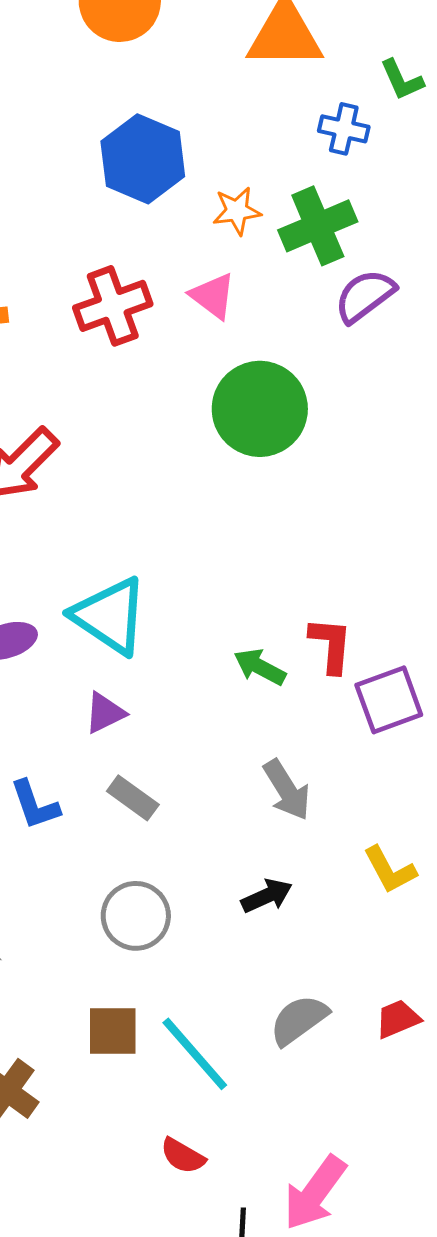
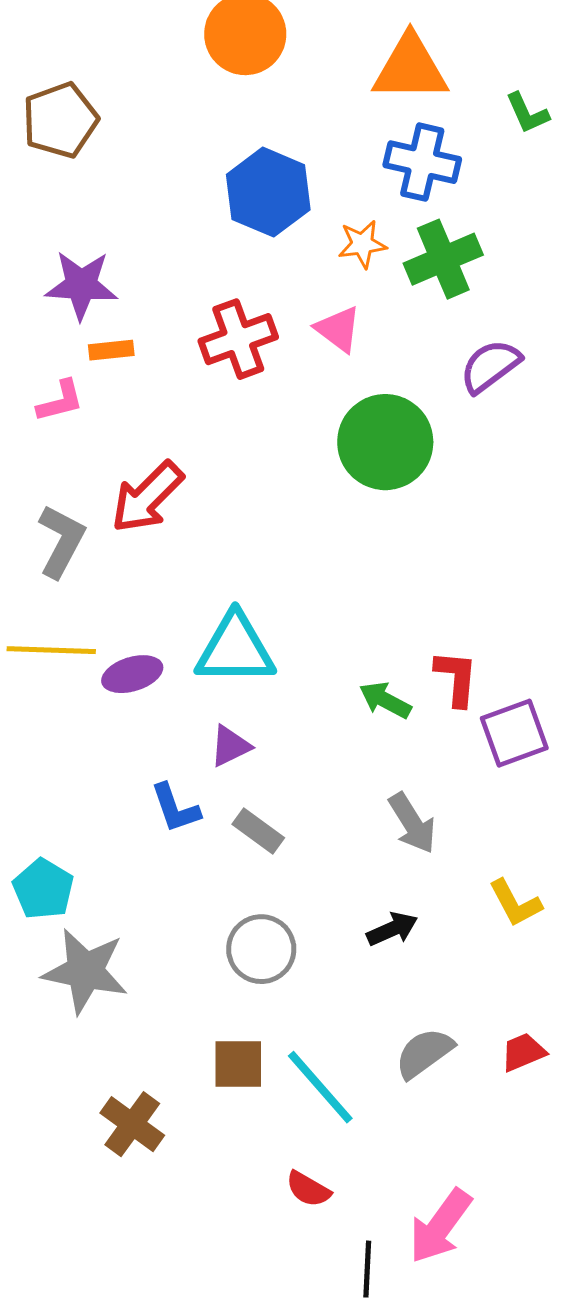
blue cross: (344, 129) -> (422, 162), moved, size x1.5
purple semicircle: (365, 296) -> (490, 366), moved
cyan triangle: (110, 616) -> (235, 649), turned -34
blue L-shape: (35, 805) -> (175, 808), moved

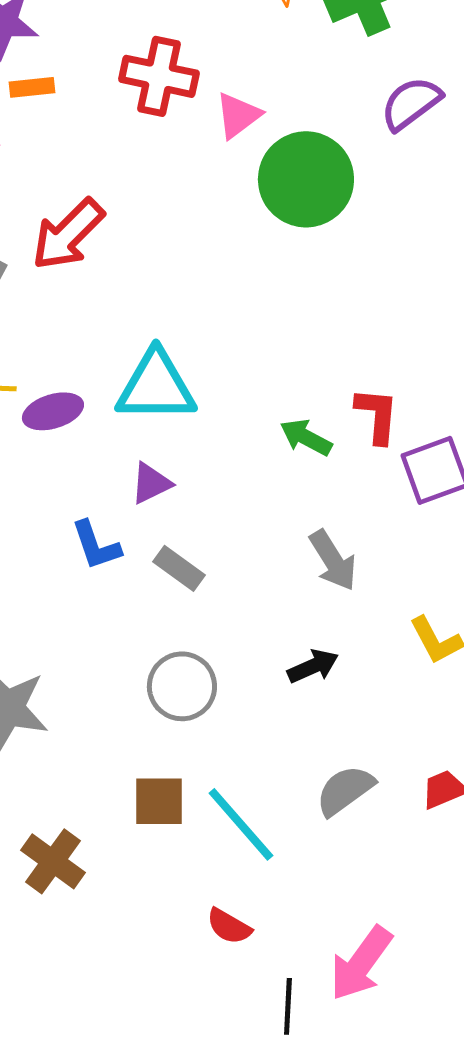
pink triangle: (338, 329) -> (238, 115), moved, turned 46
red cross: (238, 339) -> (159, 76), turned 32

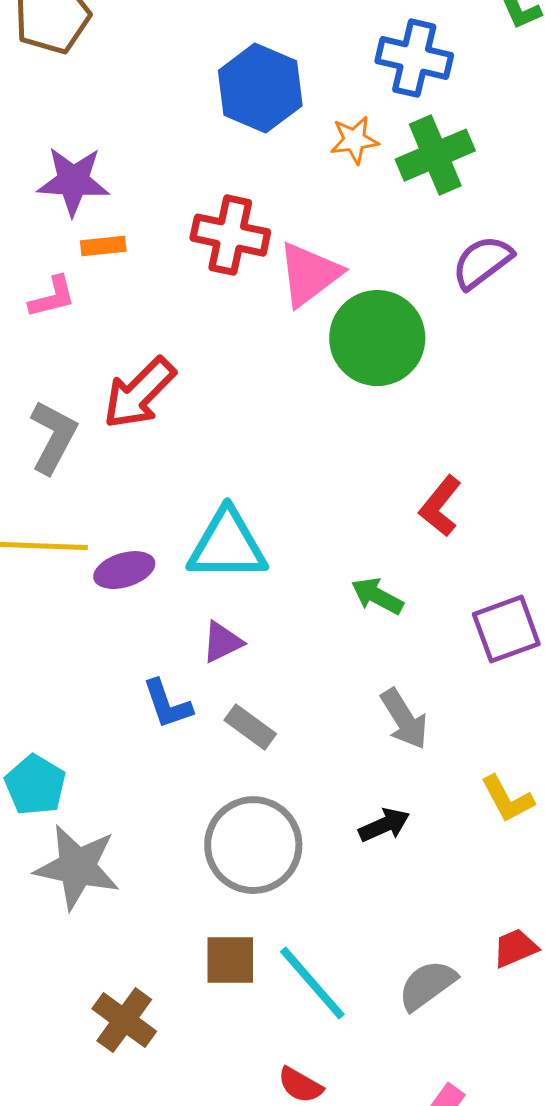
pink triangle: (238, 115) -> (309, 274), size x1.4
red L-shape: (377, 415) -> (440, 506), moved, turned -146
gray circle: (182, 686) -> (253, 845), size x1.4
gray semicircle: (345, 790) -> (427, 985), moved

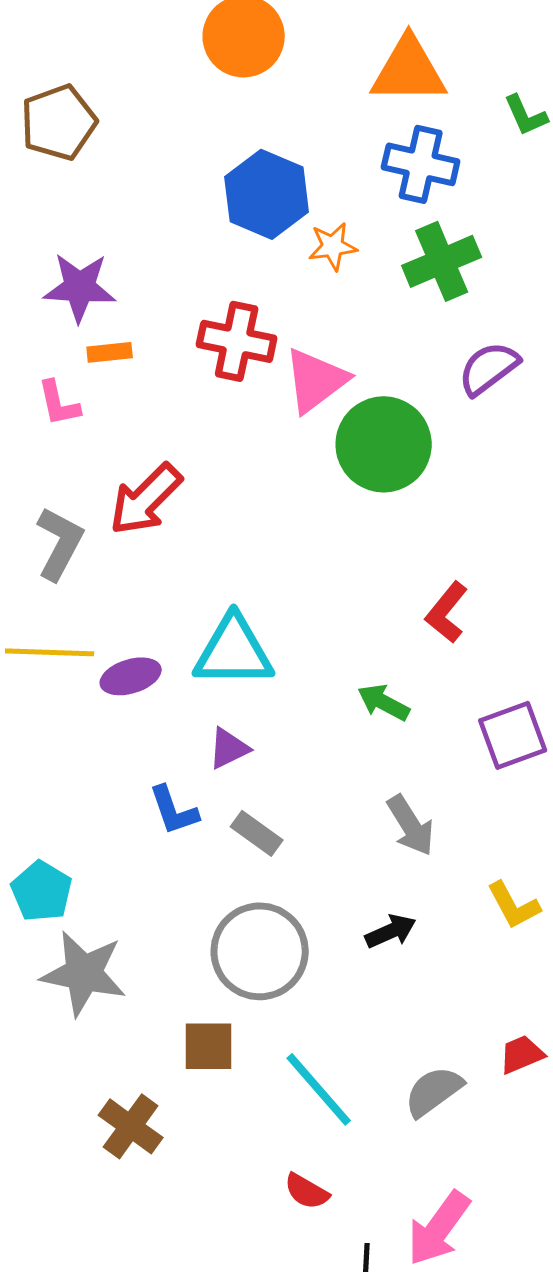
orange star: (354, 140) -> (333, 246), moved
pink L-shape: (52, 297) -> (59, 403), turned 92
brown square: (230, 960) -> (209, 1046), moved

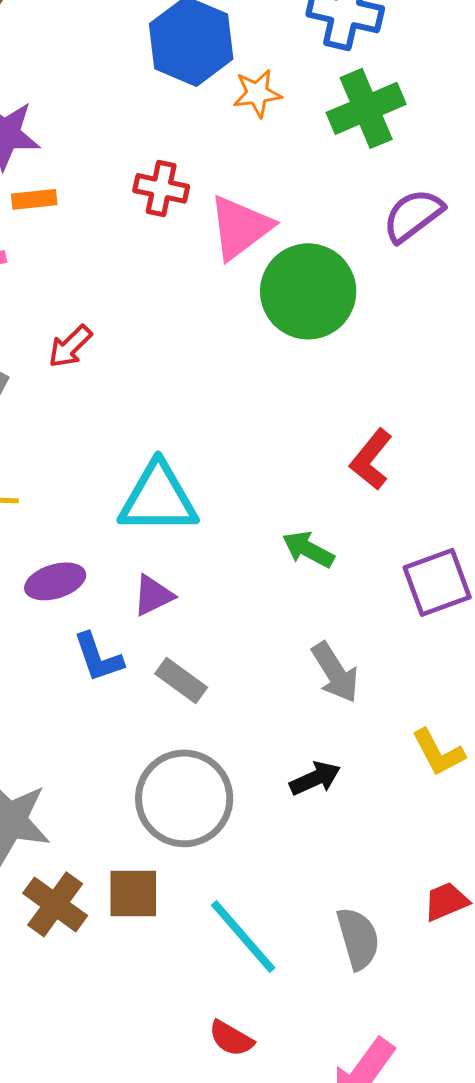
red cross: (237, 341) -> (161, 188), size x0.7
red arrow: (146, 499) -> (70, 346), size x0.6
purple ellipse: (131, 676) -> (55, 581), moved
gray semicircle: (434, 1091) -> (358, 938), turned 110
brown cross: (131, 1126) -> (55, 904), moved

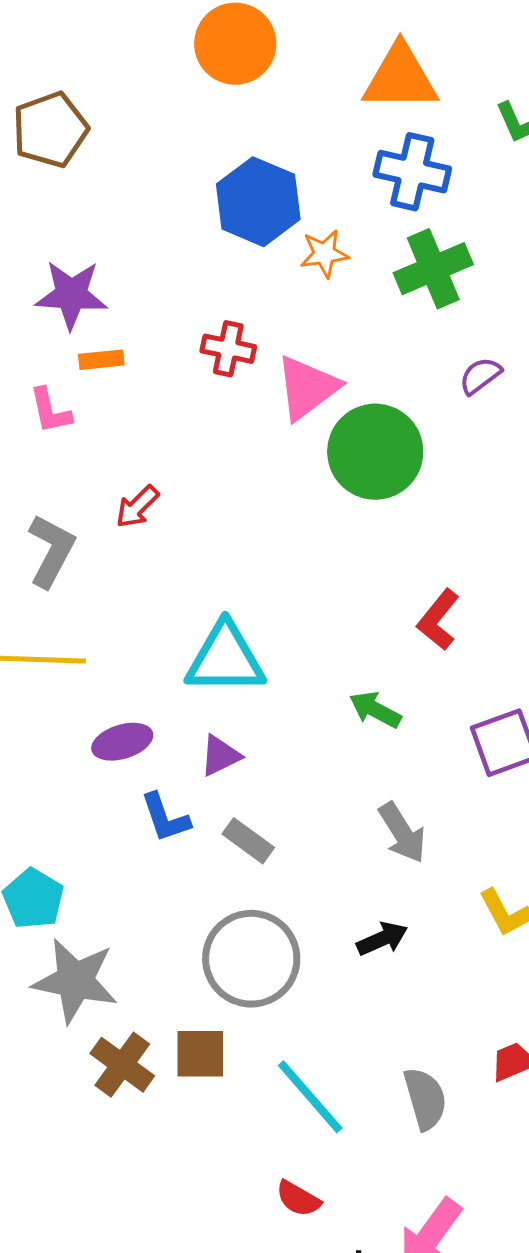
purple semicircle: (413, 215) -> (480, 376), size x0.7

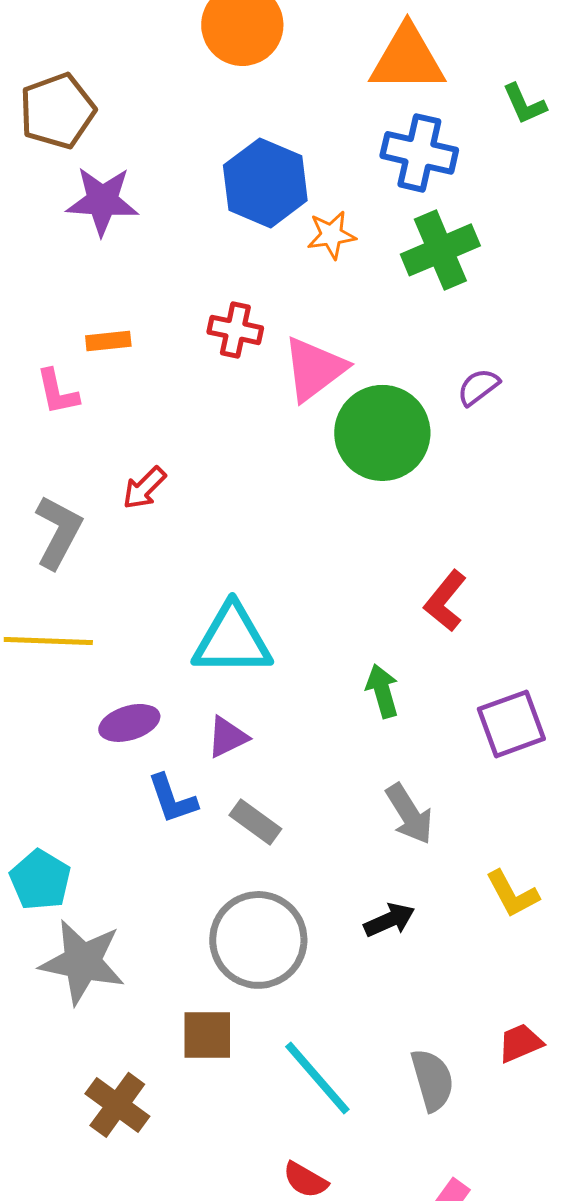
purple star: (71, 295) -> (102, 201), moved
purple semicircle: (480, 376) -> (478, 387), moved
green arrow: (375, 710) -> (382, 691), turned 46
brown cross: (122, 1065) -> (117, 1105), moved

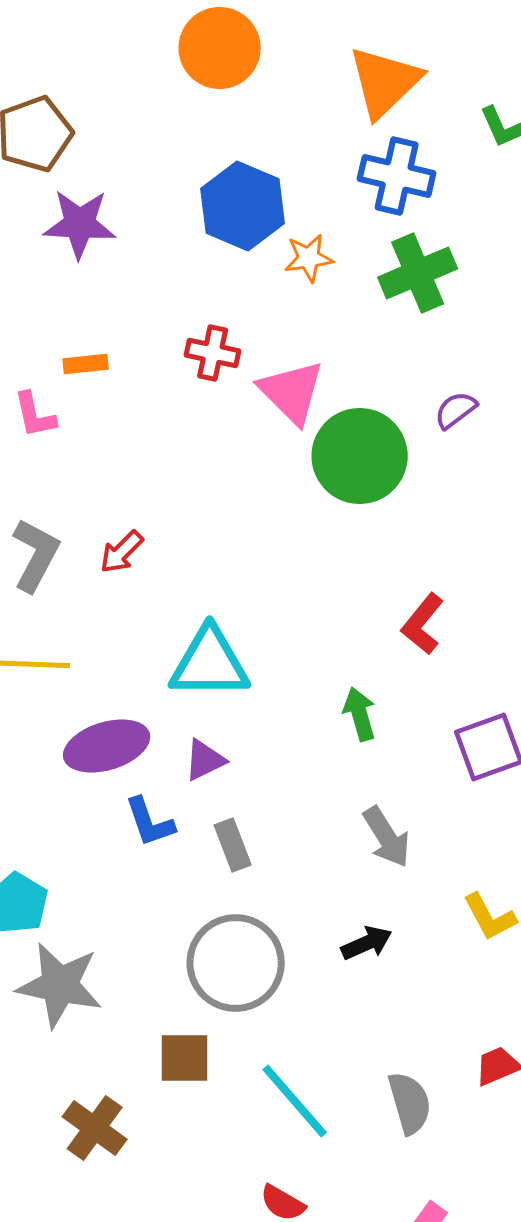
orange triangle: (407, 59) -> (385, 82), turned -44
pink triangle: (314, 369) -> (292, 392), turned -38
red arrow: (144, 488) -> (122, 552), moved
purple ellipse: (129, 723) -> (107, 746), size x1.4
gray rectangle: (255, 822) -> (233, 845), turned 33

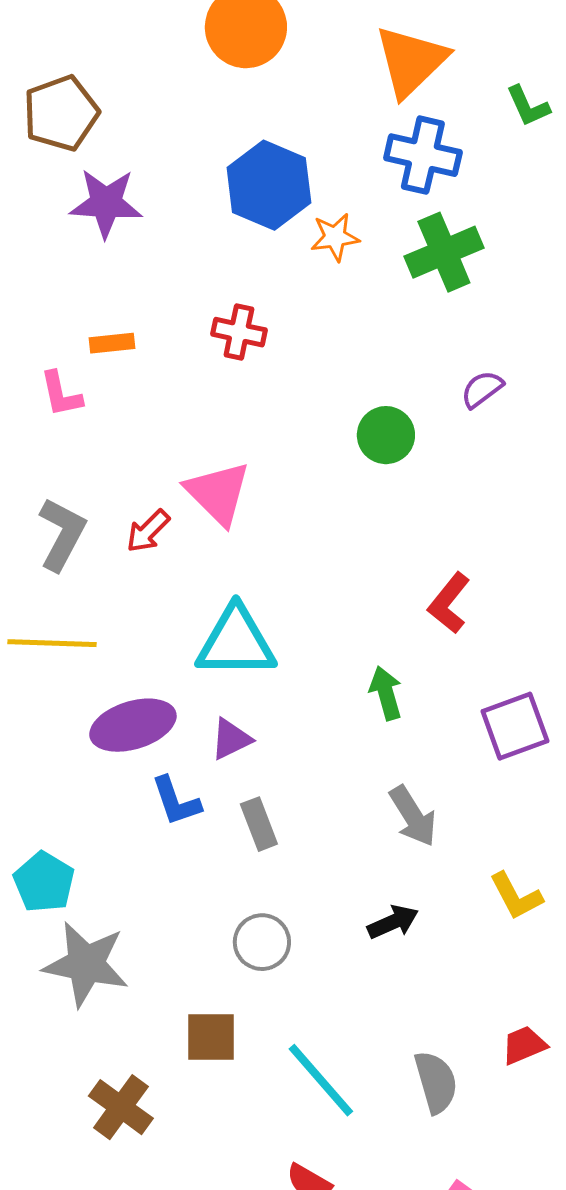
pink triangle: (292, 392) -> (218, 493), moved
green circle: (360, 456) -> (386, 435), size x0.6
gray circle: (236, 963) -> (262, 942), size x0.6

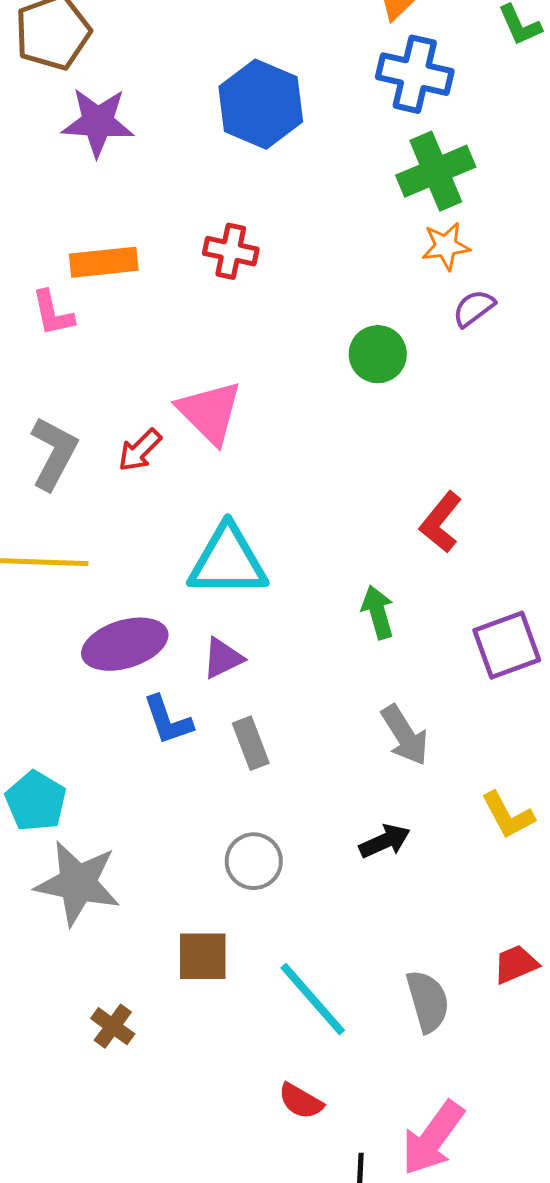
orange star: (335, 237) -> (446, 246), moved
orange rectangle: (112, 343) -> (104, 262), size x1.5
brown cross: (121, 1107) -> (113, 1026), size x0.7

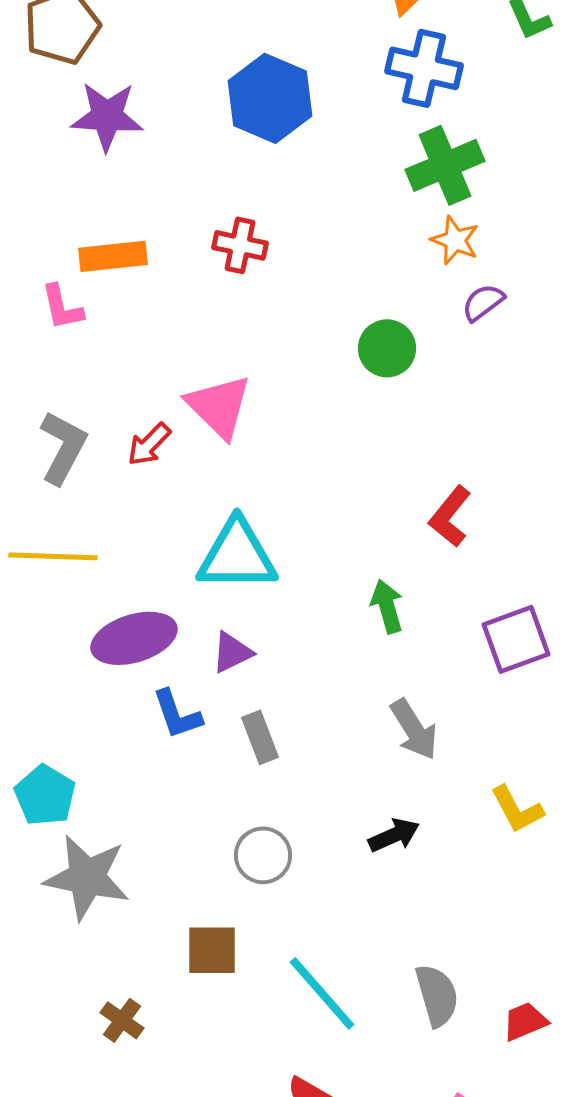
orange star: (446, 246) -> (455, 240), turned 30
red trapezoid: (516, 964) -> (525, 1021), moved

